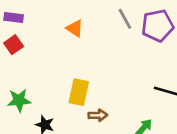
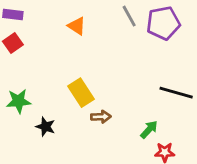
yellow rectangle: (79, 92) -> (81, 93), turned -45

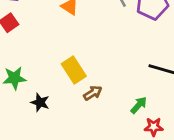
brown arrow: (101, 117) -> (93, 93), turned -30

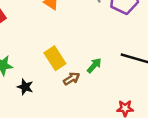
green arrow: (139, 105) -> (94, 65), moved

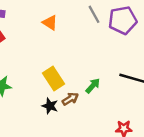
black star: (25, 87) -> (50, 106), moved

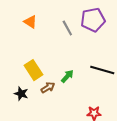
gray line: (94, 14) -> (67, 28), moved
black star: (50, 106) -> (21, 94), moved

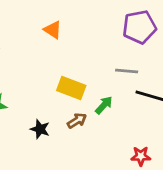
gray line: (67, 28) -> (127, 71), moved, turned -56
yellow rectangle: (33, 70) -> (71, 88), moved, turned -36

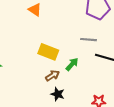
black star: (40, 129) -> (58, 94), moved

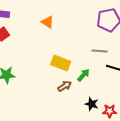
black star: (58, 94) -> (92, 104), moved

